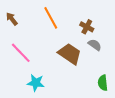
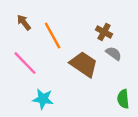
orange line: (51, 18) -> (53, 36), moved
brown arrow: (12, 19) -> (24, 22), moved

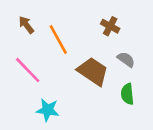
brown cross: (104, 32) -> (110, 26), moved
green semicircle: (123, 99) -> (127, 94), moved

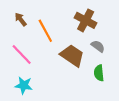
brown cross: (110, 26) -> (86, 20), size x1.5
cyan star: (48, 110) -> (24, 85), moved

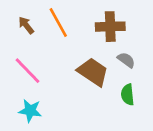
brown cross: (86, 20) -> (110, 27), turned -30
orange line: (45, 31) -> (58, 23), moved

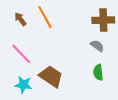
brown cross: (110, 27) -> (103, 20), moved
brown trapezoid: (93, 72) -> (51, 76), moved

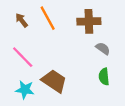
brown cross: (103, 20) -> (89, 21), moved

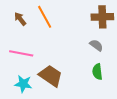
brown cross: (89, 21) -> (102, 17), moved
pink line: (23, 57) -> (21, 53), turned -35

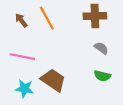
brown cross: (102, 17) -> (95, 16), moved
green semicircle: (97, 72) -> (102, 76), turned -70

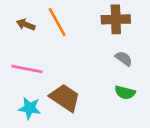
brown arrow: (21, 20) -> (26, 25), turned -32

